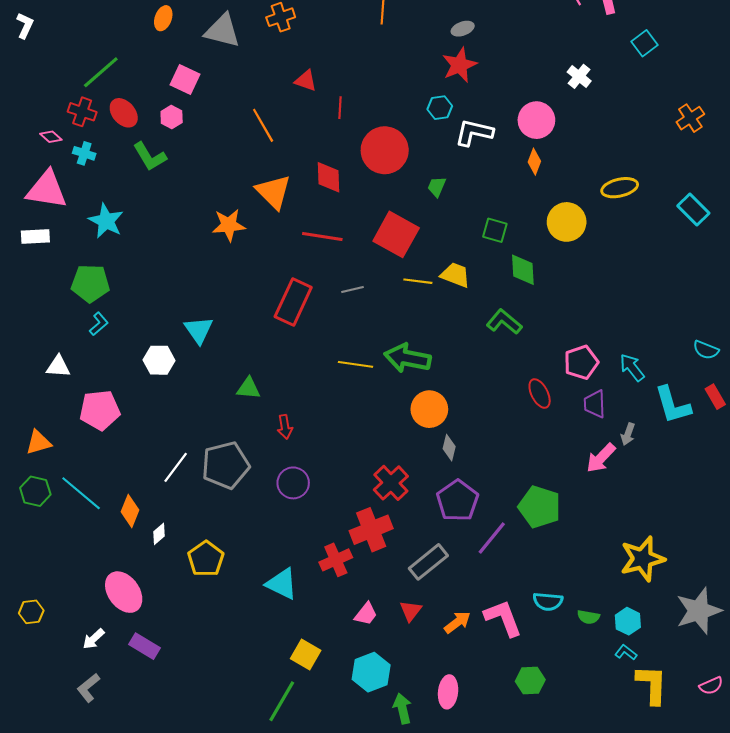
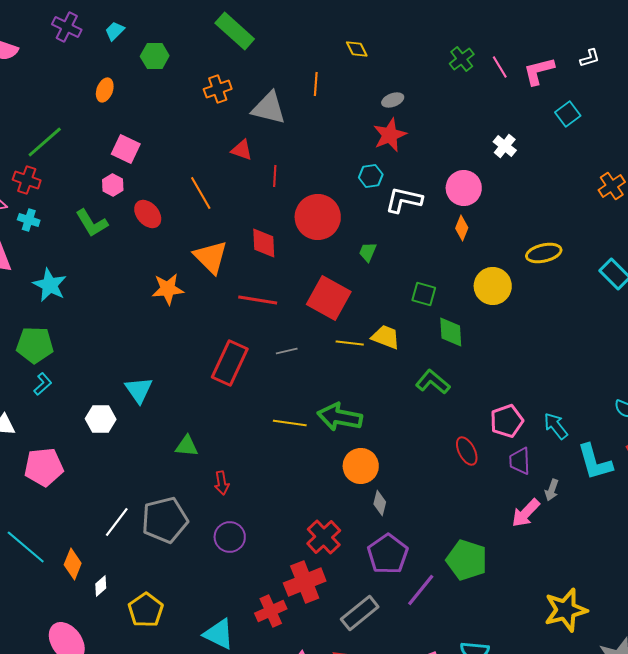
gray triangle: (222, 31) -> (269, 108), moved
red ellipse: (124, 113) -> (148, 214), moved

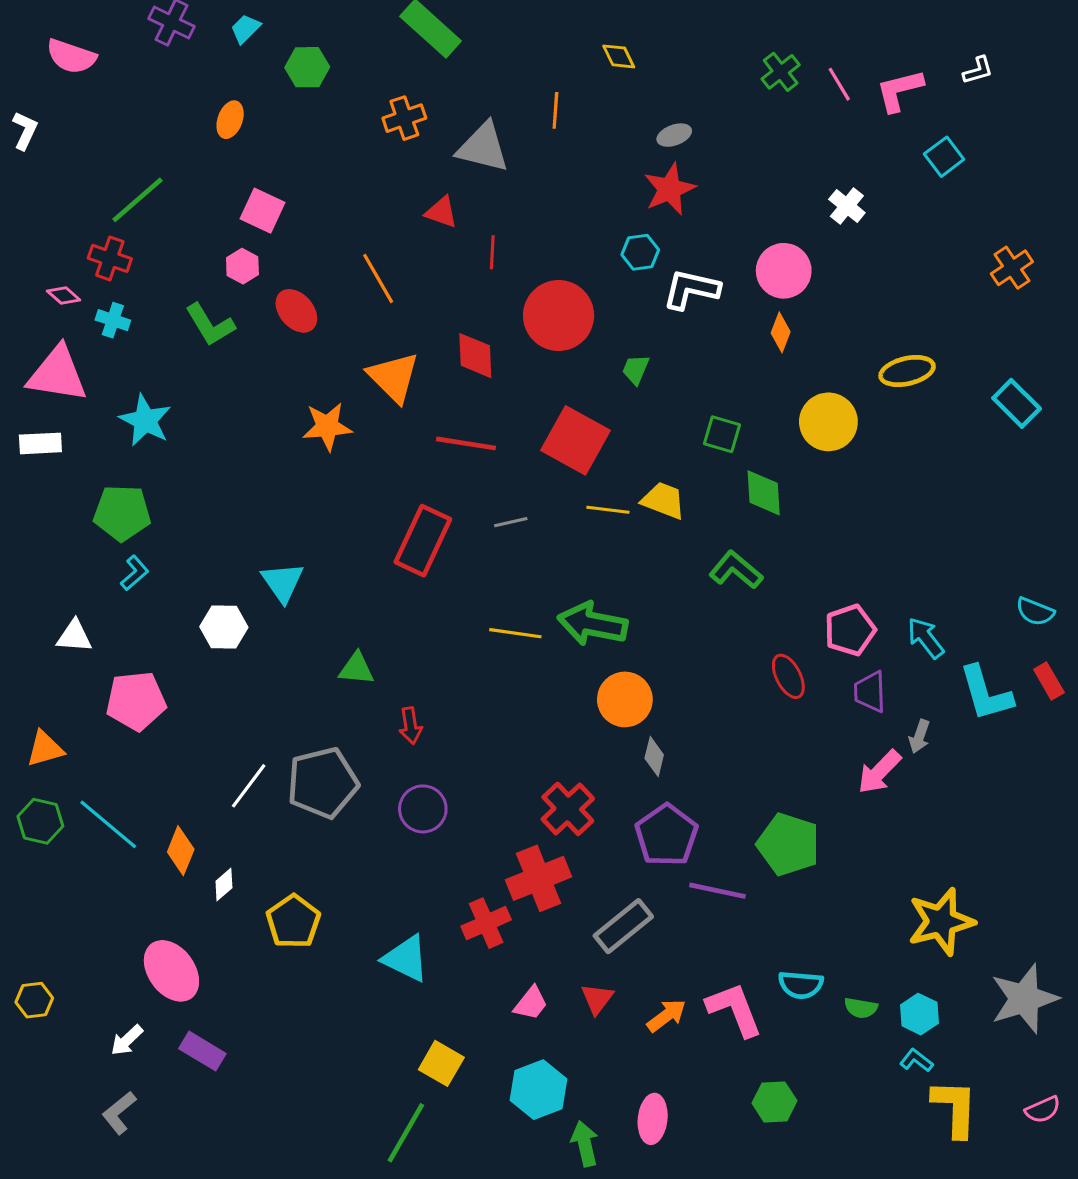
purple line: (421, 590) -> (717, 891), turned 63

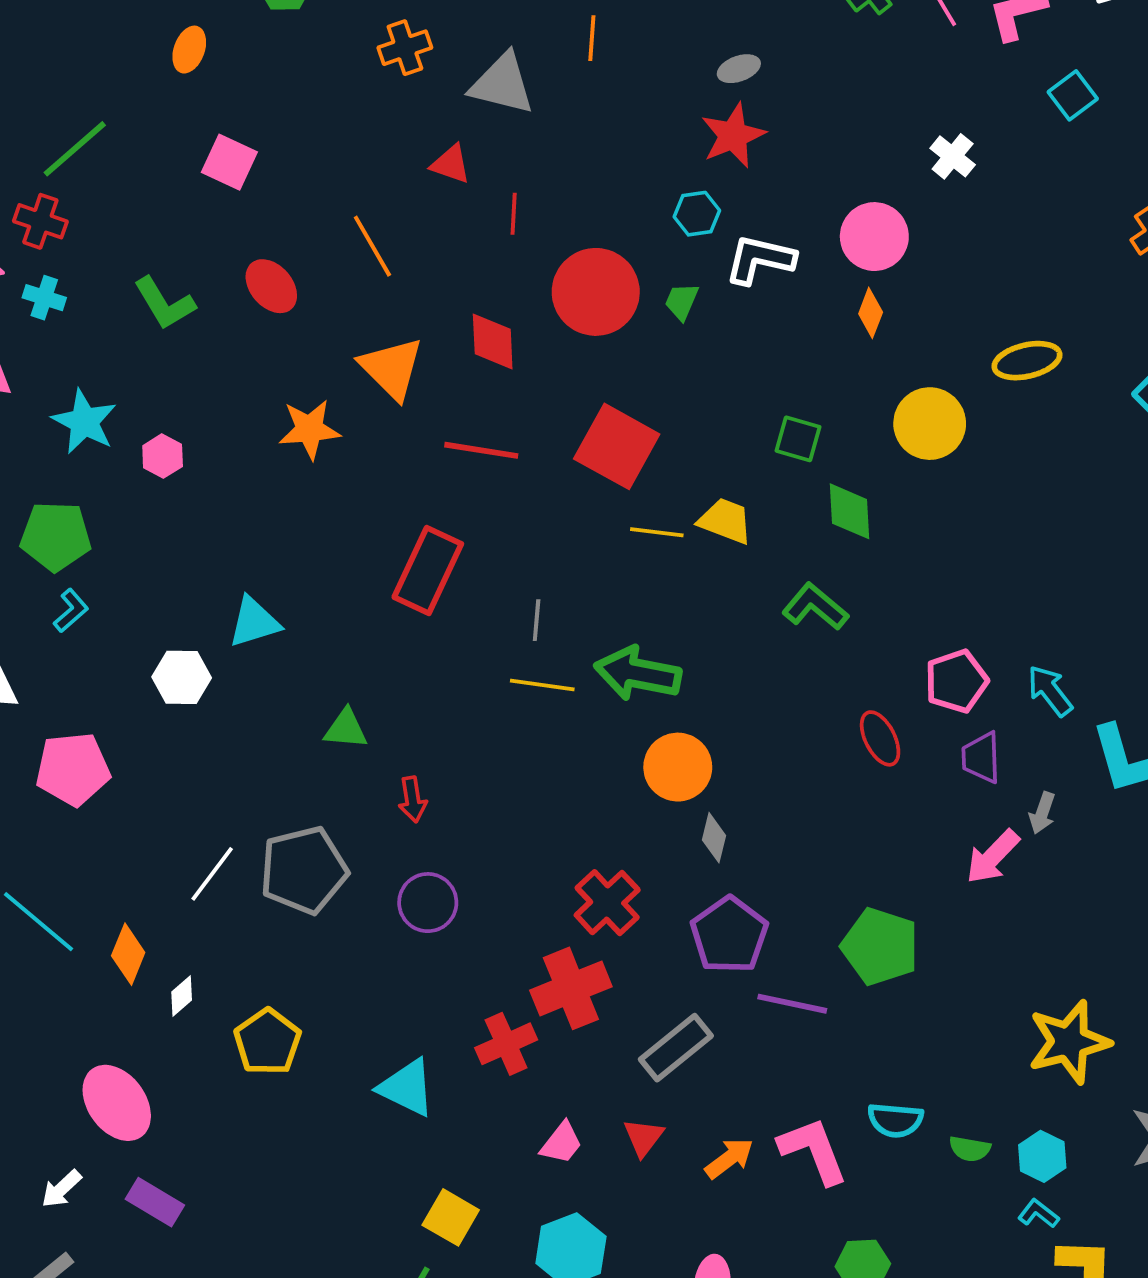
pink hexagon: (242, 266) -> (163, 456), moved
green trapezoid: (636, 369) -> (682, 301), moved
gray line: (511, 522) -> (537, 620), moved, turned -72
cyan triangle: (283, 582) -> (254, 622), turned 48

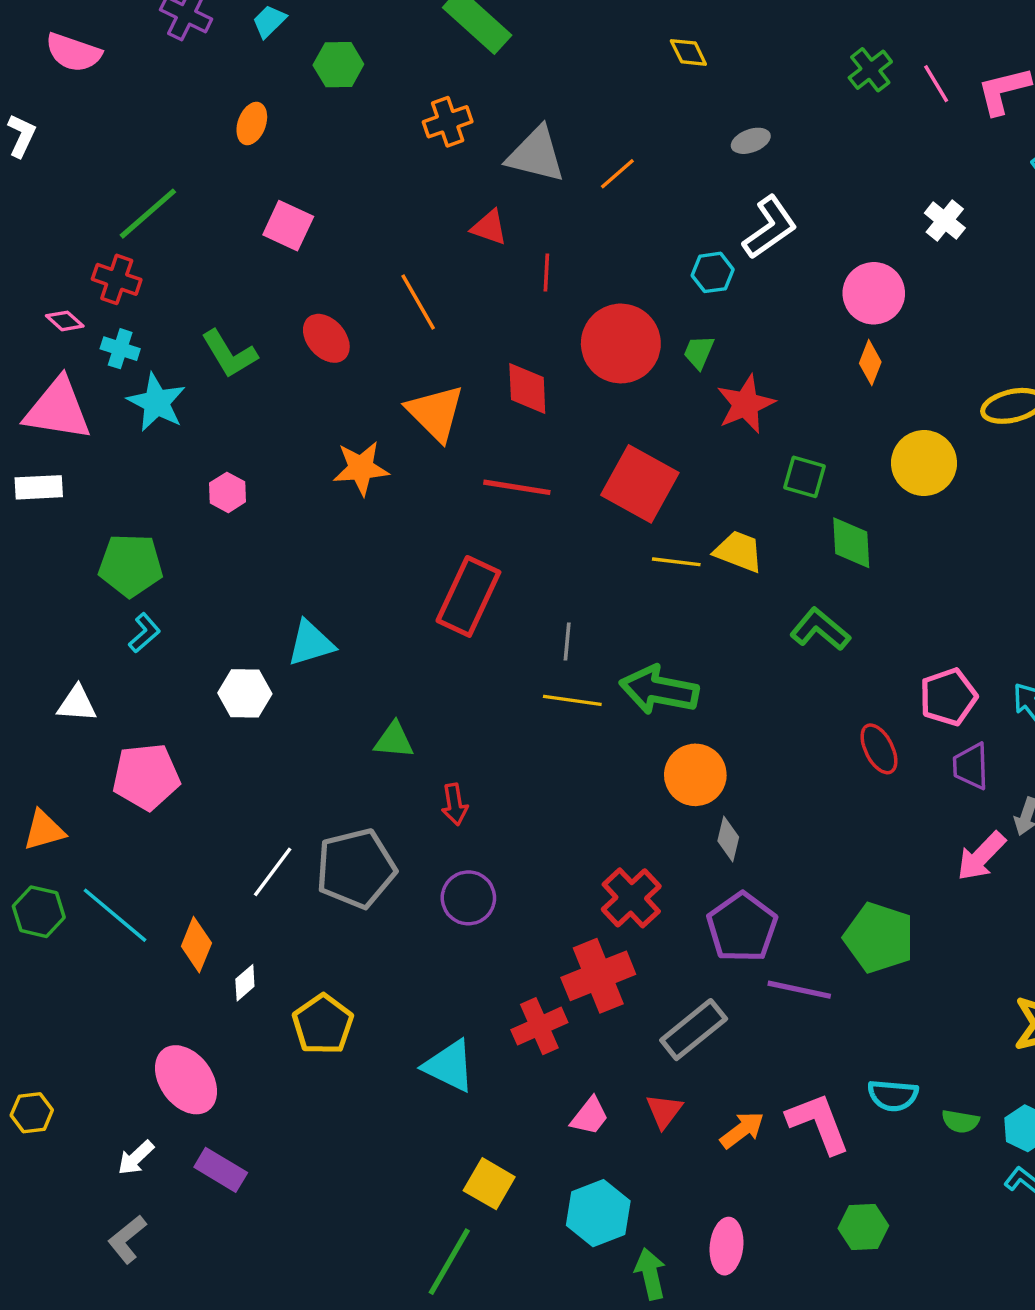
orange line: (592, 38) -> (617, 174), moved, turned 45
red star: (733, 135) -> (746, 404), moved
white L-shape: (760, 259) -> (770, 227), moved, turned 132
cyan star: (84, 422) -> (157, 402), moved

